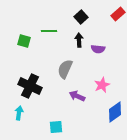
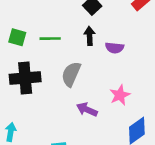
green line: (49, 31) -> (50, 39), moved
black cross: (30, 86) -> (25, 78), moved, turned -30

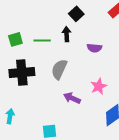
black arrow: (90, 36) -> (67, 34), moved
green square: (17, 37) -> (15, 39), turned -32

